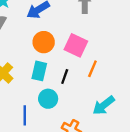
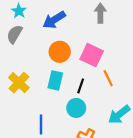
orange line: (92, 69) -> (108, 78), turned -49
cyan circle: (48, 99) -> (76, 108), moved

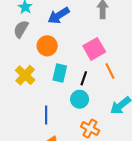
orange circle: (60, 52) -> (47, 46), moved
pink square: (92, 55) -> (94, 49), turned 35

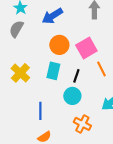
orange circle: (47, 46) -> (59, 45), moved

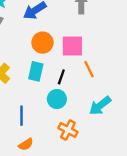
pink square: (86, 48) -> (72, 46), turned 30

